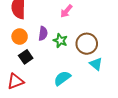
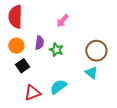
brown circle: (87, 44) -> (96, 51), moved
red triangle: (16, 81) -> (32, 93), moved

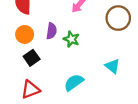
brown circle: (96, 51) -> (118, 18), moved
red triangle: (32, 93) -> (30, 89), moved

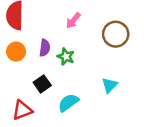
black square: (32, 58) -> (42, 84), moved
cyan triangle: (112, 66) -> (109, 85), turned 35

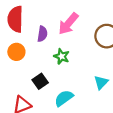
pink arrow: (73, 20) -> (68, 24), size x1.5
purple semicircle: (45, 48) -> (42, 34), moved

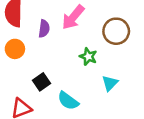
green star: (62, 56) -> (88, 57), moved
cyan semicircle: (64, 98) -> (68, 101), turned -108

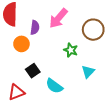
orange circle: (15, 49) -> (21, 44), moved

